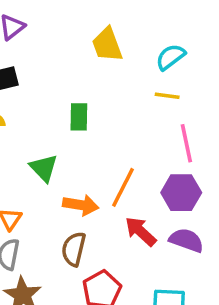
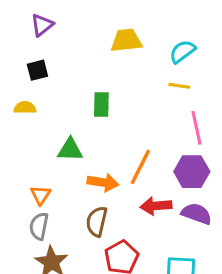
yellow trapezoid: (107, 45) -> (126, 41), turned 104
green triangle: (44, 168) -> (70, 150), turned -44
red arrow: (141, 231) -> (156, 206), turned -48

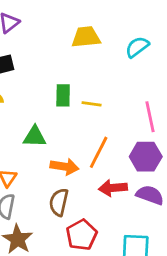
yellow line: (179, 86) -> (92, 104), moved

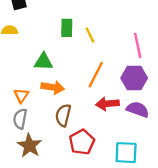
yellow line: (92, 104) -> (90, 35), turned 56
orange arrow: (65, 167) -> (53, 87), moved

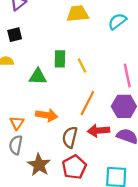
green triangle: (43, 62) -> (38, 77), moved
brown semicircle: (63, 115) -> (70, 137), moved
brown star: (29, 146) -> (39, 165), moved

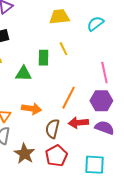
yellow line: (82, 66) -> (63, 49), moved

